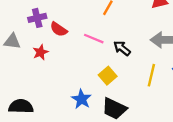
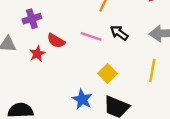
red semicircle: (59, 29) -> (56, 41), moved
black arrow: (122, 48) -> (119, 33), moved

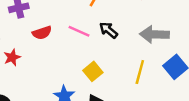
red semicircle: (56, 41) -> (42, 33), turned -54
red star: (37, 54) -> (12, 57), moved

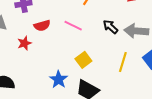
black arrow: (109, 30) -> (110, 27), moved
red star: (12, 57) -> (24, 43), moved

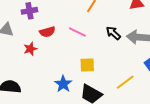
yellow square: (83, 60) -> (87, 65), turned 35
yellow line: (123, 62) -> (125, 82), moved, turned 36

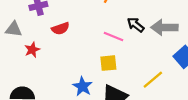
pink line: (77, 32) -> (114, 36), moved
red star: (30, 49) -> (32, 50), moved

